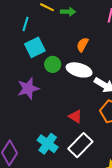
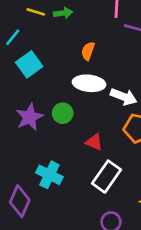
cyan line: (26, 24) -> (13, 37), turned 32
green circle: (53, 64) -> (63, 113), moved
cyan cross: (48, 144) -> (49, 175), moved

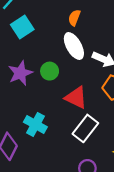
white ellipse: (89, 83) -> (74, 46), turned 52
red triangle: (94, 142) -> (76, 98), size x1.5

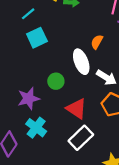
orange semicircle: (74, 18) -> (97, 42), moved
purple star: (20, 73) -> (29, 99), moved

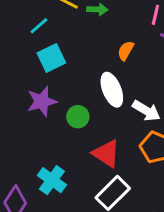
orange semicircle: (97, 42) -> (126, 51), moved
purple star: (29, 99) -> (42, 101), moved

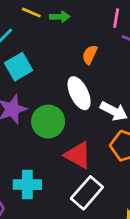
green circle: (78, 117) -> (48, 122), size x1.5
cyan cross: (52, 180) -> (27, 185), turned -32

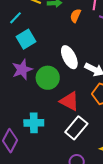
orange semicircle: (90, 55) -> (75, 16), moved

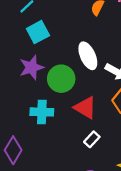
cyan cross: (34, 123) -> (42, 112), moved
white rectangle: (76, 128) -> (92, 139), size x0.6

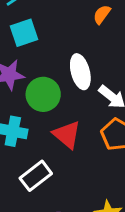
white rectangle: (92, 139) -> (36, 176), moved, size x1.5

